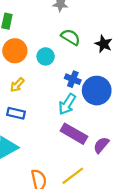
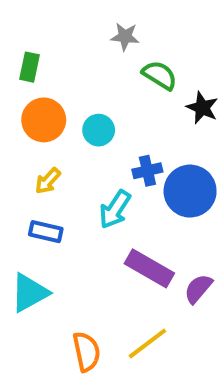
green semicircle: (71, 37) -> (160, 75), moved
blue cross: (73, 79) -> (147, 171), turned -35
cyan arrow: (67, 104) -> (115, 209), moved

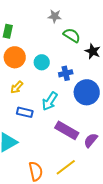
blue cross: (147, 171) -> (66, 73), moved
blue rectangle: (46, 232) -> (25, 112), moved

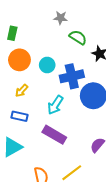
blue cross: (66, 73) -> (72, 76), size x1.6
blue rectangle: (25, 112) -> (19, 116), moved
purple rectangle: (67, 130) -> (54, 135), moved

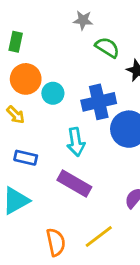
cyan circle: (47, 65) -> (53, 93), moved
yellow arrow: (22, 91) -> (16, 115), moved, turned -88
cyan arrow: (55, 105) -> (76, 142), turned -42

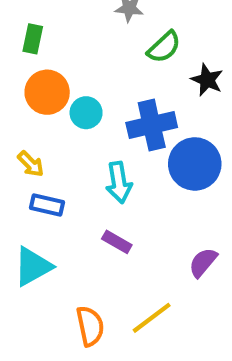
green semicircle: (107, 47) -> (164, 47), turned 105
yellow arrow: (16, 115) -> (31, 164), moved
purple rectangle: (74, 184) -> (117, 242), size x0.6

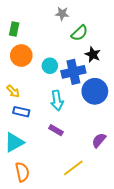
black star: (207, 80) -> (93, 55), moved
cyan circle: (86, 113) -> (50, 66), moved
orange semicircle: (90, 326) -> (22, 172), moved

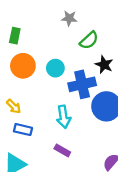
cyan circle: (50, 66) -> (55, 68), moved

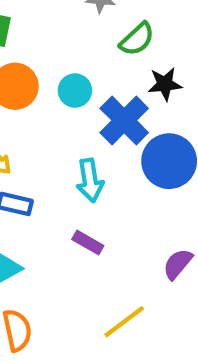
black star: (104, 65) -> (165, 84), turned -30
blue cross: (82, 84) -> (124, 120), turned -32

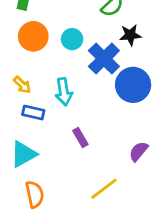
cyan arrow: (90, 180) -> (64, 92), moved
purple rectangle: (88, 242) -> (80, 138), turned 30

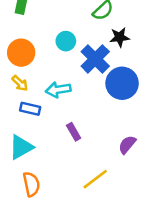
orange circle: (33, 36) -> (21, 53), moved
cyan arrow: (64, 92) -> (58, 90), turned 90

